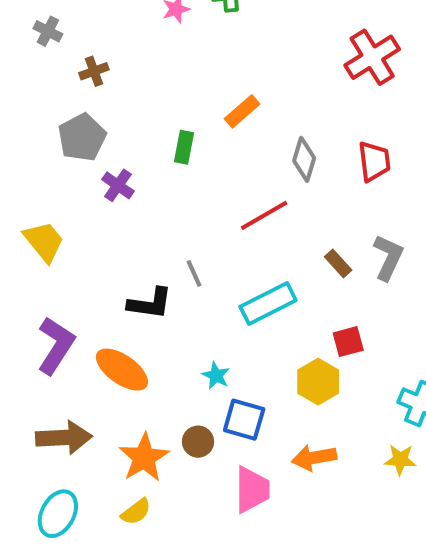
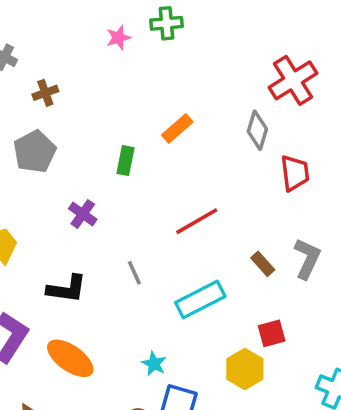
gray diamond: (304, 159) -> (257, 130), moved
purple cross: (118, 185) -> (83, 214), moved
black L-shape: (150, 303) -> (67, 289), moved

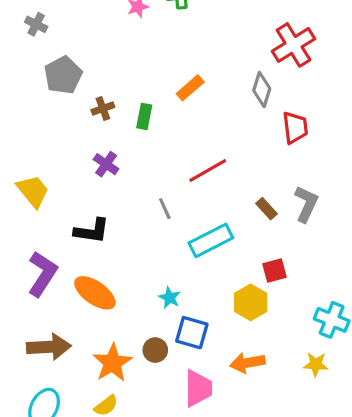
brown cross: (45, 93) -> (103, 109), moved
gray pentagon: (35, 152) -> (63, 75), moved
gray line: (134, 273) -> (165, 209), moved

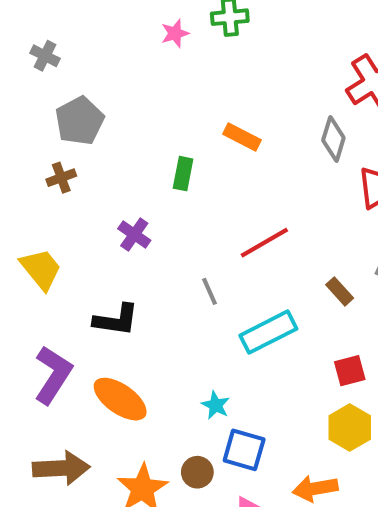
orange rectangle: (190, 88) -> (242, 137), turned 68
brown cross: (103, 109) -> (61, 178), moved
yellow hexagon: (251, 302) -> (350, 428), moved

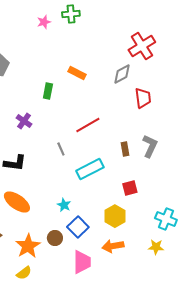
gray diamond: (333, 139) -> (122, 74), turned 45
brown rectangle: (340, 291) -> (125, 149), turned 32
yellow hexagon: (350, 428) -> (115, 216), moved
blue square: (244, 450) -> (78, 227), turned 30

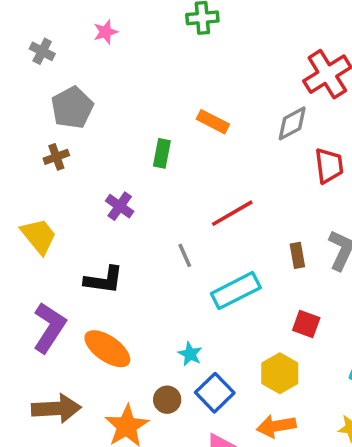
pink star: (44, 22) -> (106, 32), moved
red square: (130, 188) -> (306, 324), turned 35
brown circle: (55, 238) -> (167, 400), moved

